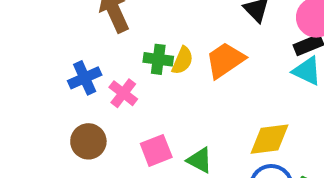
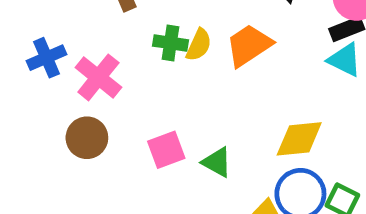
blue cross: (85, 78) -> (46, 58), moved
pink cross: (123, 93) -> (98, 77), moved, size x1.4

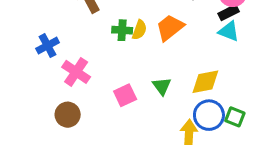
pink cross: (98, 77) -> (76, 72), moved
brown circle: (87, 138) -> (68, 115), moved
green triangle: (217, 162) -> (162, 86), moved, turned 30

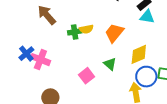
orange trapezoid: (170, 27) -> (114, 33), moved
yellow semicircle: (139, 30) -> (86, 29), turned 72
pink cross: (76, 72) -> (40, 60), moved

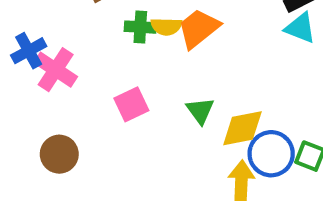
orange trapezoid: (114, 33) -> (199, 28), moved
yellow diamond: (139, 54) -> (242, 128), moved
pink square: (86, 76) -> (131, 104), moved

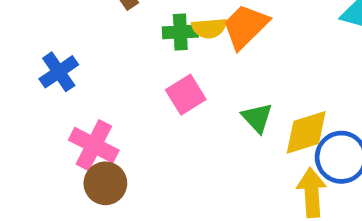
pink cross: (56, 70) -> (94, 145), moved
pink square: (131, 104) -> (186, 95), moved

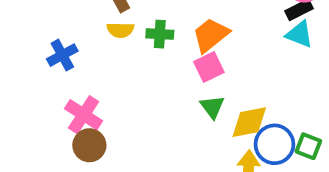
yellow semicircle: (209, 28) -> (120, 30), moved
pink square: (186, 95) -> (209, 67), moved

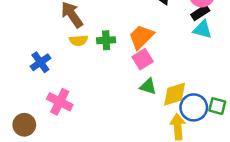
green triangle: (212, 107) -> (148, 86), turned -30
brown circle: (89, 145) -> (24, 125), moved

